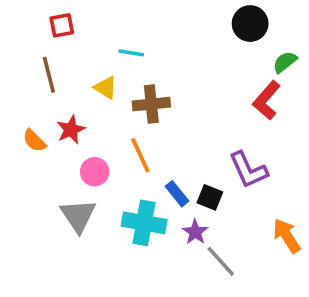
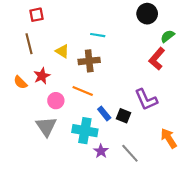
cyan line: (131, 53) -> (98, 35), moved
orange line: (140, 155) -> (83, 91), turned -42
purple star: (195, 232) -> (101, 151), moved

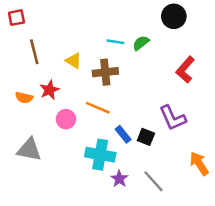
red square: (37, 15) -> (16, 18), moved
green semicircle: (168, 36) -> (141, 43), moved
orange semicircle: (20, 82) -> (24, 98), turned -32
gray triangle: (46, 126) -> (29, 150), moved, turned -45

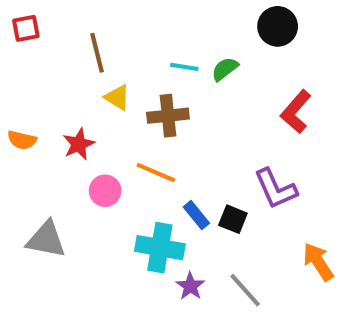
brown line: (34, 52) -> (97, 53), moved
orange semicircle: (24, 98) -> (22, 140), moved

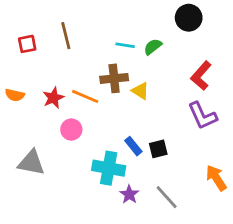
red square: (26, 28) -> (27, 44), moved
yellow triangle: (117, 97) -> (140, 91), moved
orange line: (156, 172) -> (85, 96), moved
purple L-shape: (276, 189) -> (202, 116), moved
black square: (233, 219) -> (158, 149), turned -36

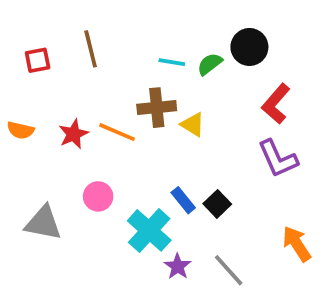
black circle: (189, 18) -> (249, 47), moved
pink circle: (71, 130) -> (98, 196), moved
black square: (158, 149) -> (217, 204), turned -30
cyan cross: (109, 168) -> (149, 230), turned 32

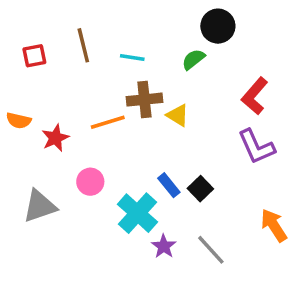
black circle: (249, 47) -> (218, 26), moved
cyan line: (172, 62) -> (132, 58), moved
orange line: (117, 132) -> (108, 122), turned -40
red star: (74, 134) -> (55, 138), moved
gray triangle: (43, 223) -> (40, 206), turned -30

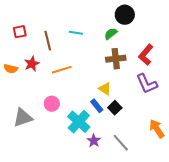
brown line: (83, 45) -> (48, 41), moved
brown cross: (144, 100) -> (116, 59), moved
yellow triangle: (178, 115) -> (105, 89), moved
red star: (55, 138) -> (32, 64), moved

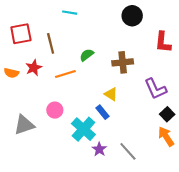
red square: (20, 32) -> (21, 34), size x1.5
cyan line: (76, 33) -> (70, 13), moved
green semicircle: (111, 34) -> (87, 55), moved
red L-shape: (146, 55) -> (163, 42), moved, turned -35
black square: (115, 108) -> (167, 114), moved

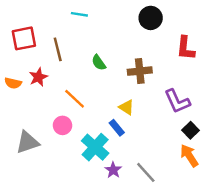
green semicircle: (87, 55) -> (99, 63), turned -88
orange line: (65, 74) -> (75, 99), moved, turned 60

